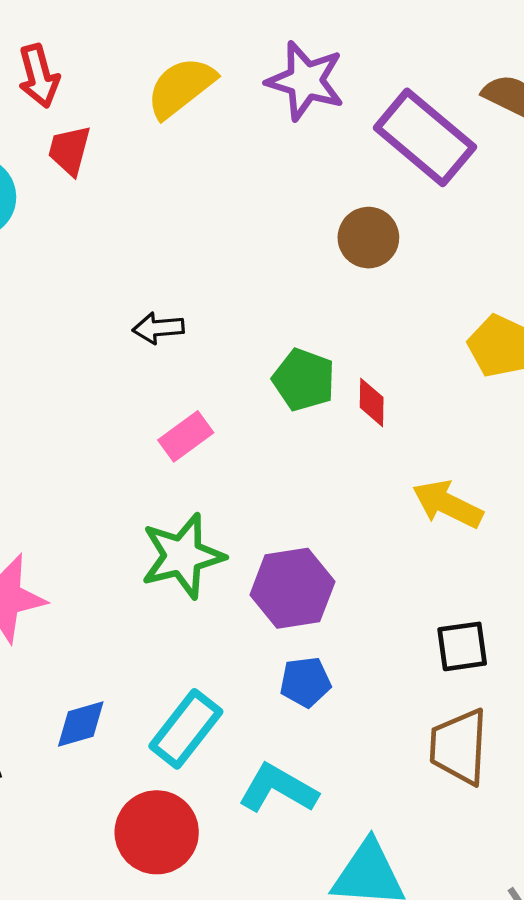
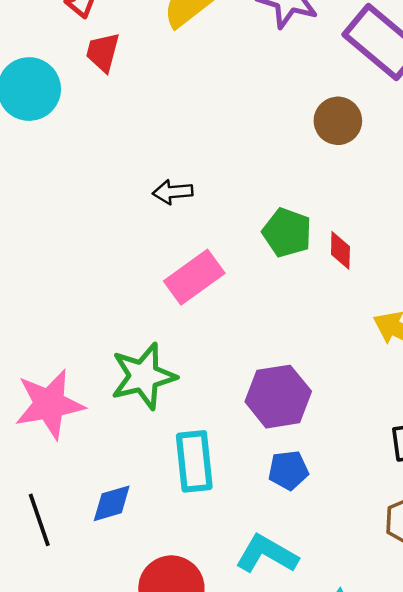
pink rectangle: (186, 436) -> (194, 277), size x1.4
green star: (183, 556) -> (143, 376), moved
cyan rectangle: (186, 729) -> (194, 461), moved, turned -44

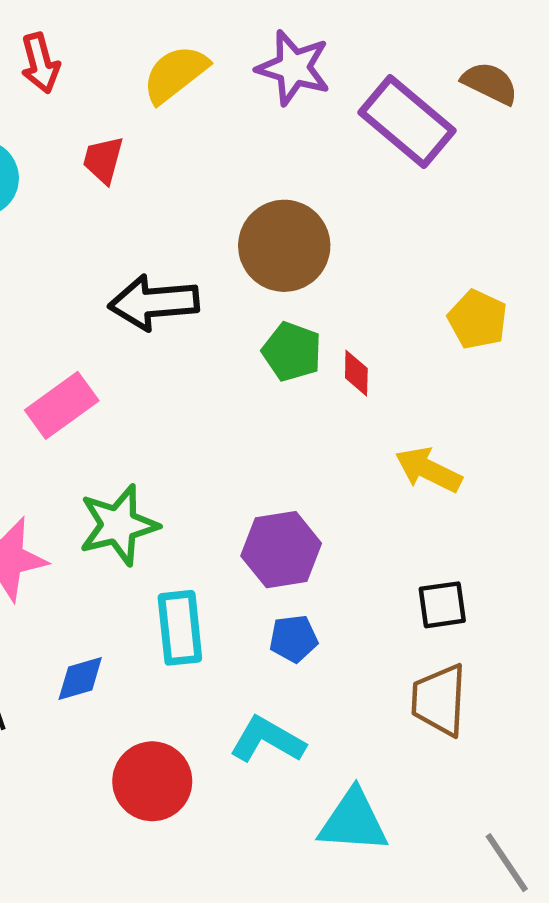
red trapezoid: (103, 52) -> (103, 160), moved
brown circle: (338, 121) -> (284, 246), moved, size x1.6
black arrow: (173, 192) -> (154, 303), size x1.8
pink rectangle: (194, 277) -> (62, 405), moved

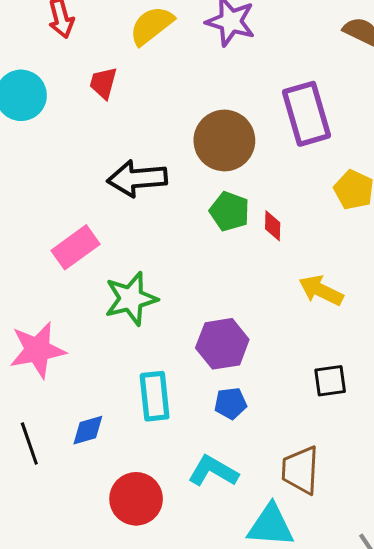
purple rectangle: (407, 121) -> (307, 114), moved, turned 34
green star: (119, 525) -> (131, 299), moved
brown trapezoid: (439, 700) -> (300, 470), moved

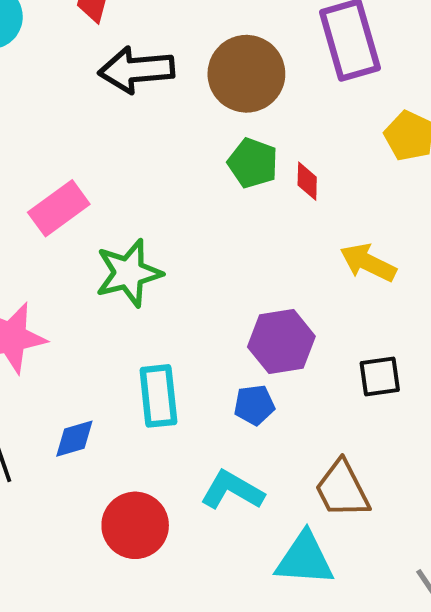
black arrow: (137, 178) -> (136, 70), moved
purple hexagon: (222, 344) -> (281, 342), moved
brown trapezoid: (300, 470) -> (342, 489), turned -30

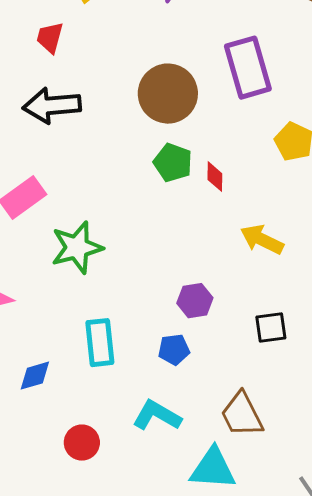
black arrow: (136, 70) -> (52, 106), moved
purple hexagon: (281, 342) -> (195, 301), size x0.7
red circle: (135, 525) -> (82, 443), size x0.7

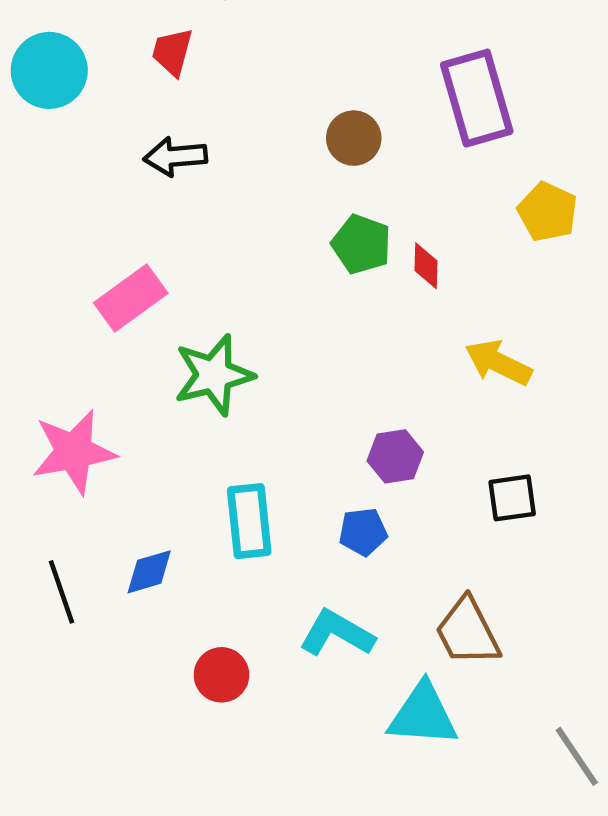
brown circle: (168, 94) -> (354, 138), size x0.6
black arrow: (52, 106) -> (175, 157), size x0.7

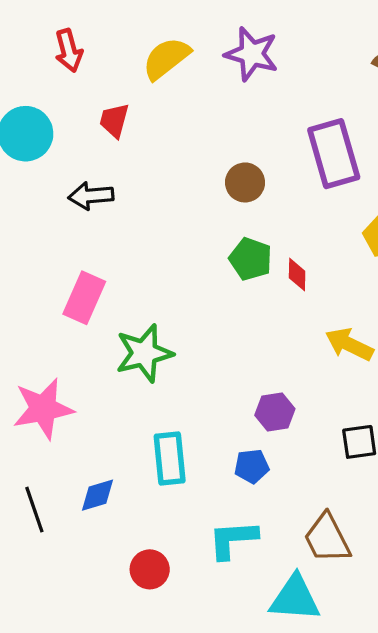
black arrow: (175, 157) -> (91, 196), moved
pink rectangle: (131, 298) -> (84, 298), turned -30
cyan L-shape: (337, 633) -> (233, 539), turned -34

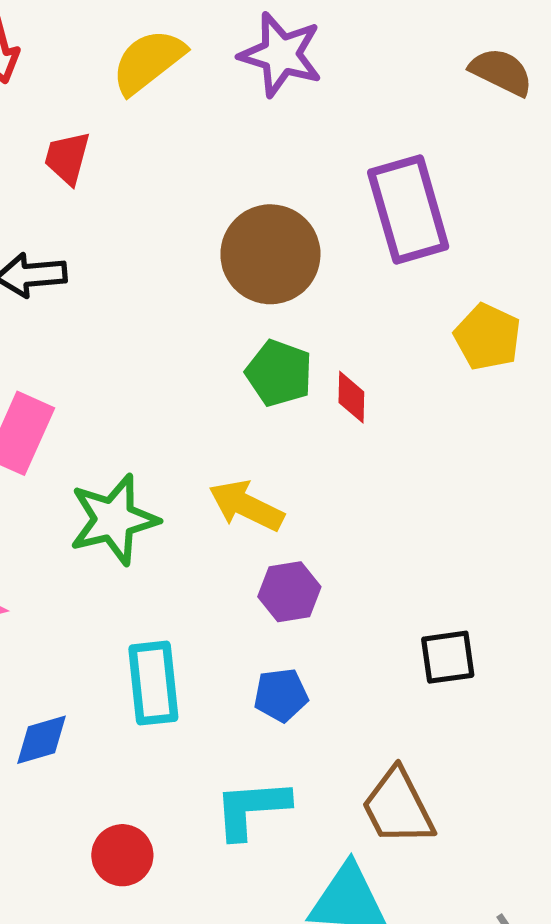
brown circle: (245, 182) -> (270, 254), size x1.6
yellow arrow: (349, 344) -> (246, 506), moved
purple hexagon: (275, 412) -> (289, 592), moved

